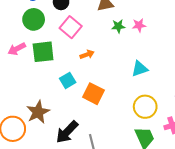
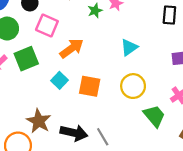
orange arrow: (87, 54) -> (72, 48), size x1.6
yellow circle: (145, 107) -> (133, 86), moved
black arrow: (67, 132) -> (74, 133), turned -105

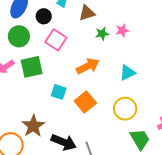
orange arrow: (72, 48) -> (88, 66), moved
cyan square: (59, 80) -> (59, 92), turned -35
orange square: (90, 86) -> (85, 102), turned 30

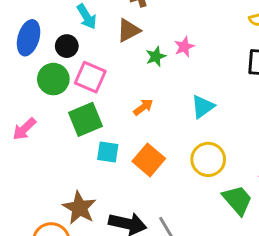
green circle: (19, 36) -> (53, 79), moved
orange arrow: (88, 66) -> (143, 107), size x0.6
green square: (32, 67) -> (85, 119), moved

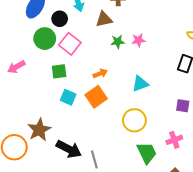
green square: (85, 119) -> (59, 71), size x0.7
orange square: (149, 160) -> (96, 97), moved

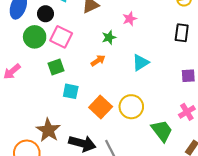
green star: (118, 42) -> (109, 37), moved
orange square: (96, 97) -> (101, 107), moved
yellow circle: (134, 120) -> (131, 107), moved

